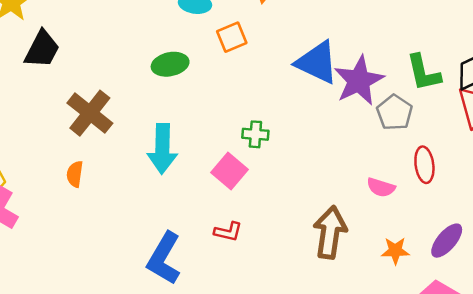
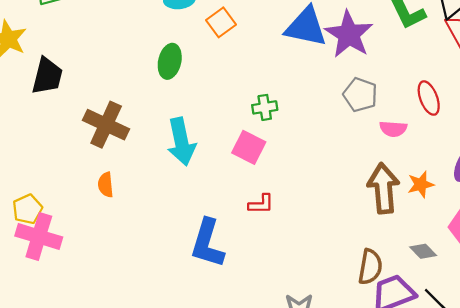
green ellipse: (170, 64) -> (170, 61), turned -52
gray pentagon: (395, 113) -> (360, 95), moved
brown arrow: (330, 232) -> (383, 188), moved

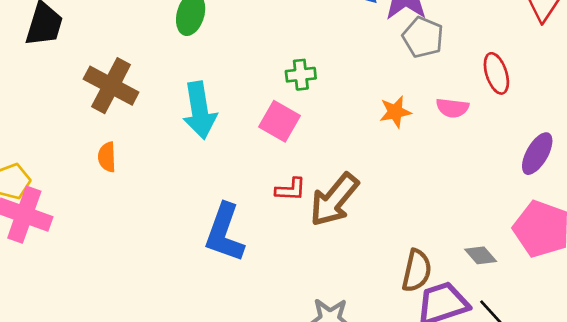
gray pentagon: (360, 95) -> (423, 37), moved
orange star: (421, 184) -> (395, 112), moved
brown arrow: (383, 188) -> (334, 200), moved, turned -138

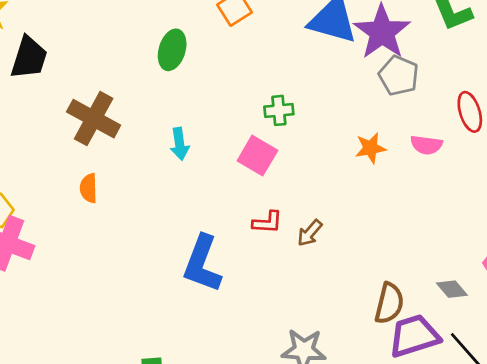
cyan arrow: (200, 110) -> (180, 144), size x0.6
brown arrow: (334, 200) -> (310, 233), size x0.5

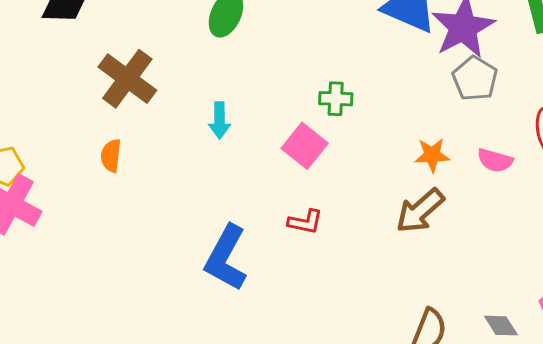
brown arrow: (310, 233) -> (420, 211), moved, size x1.6

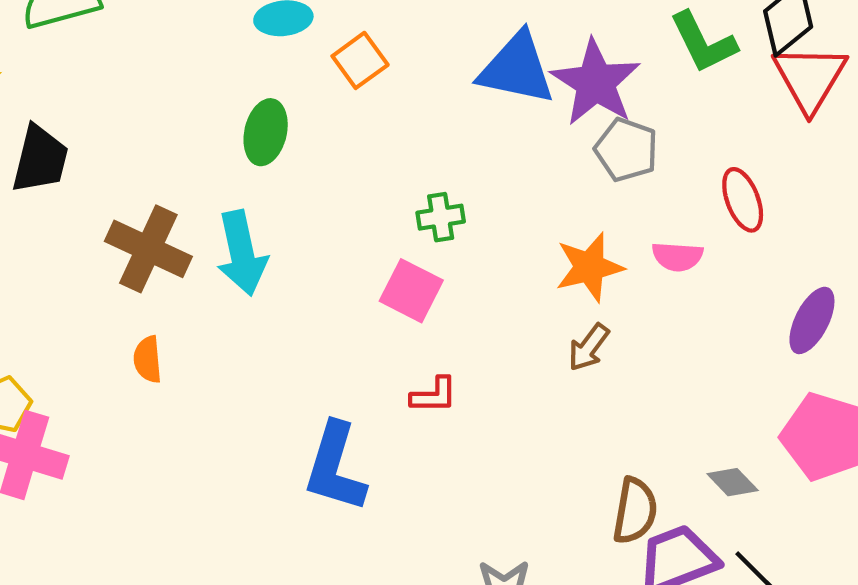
cyan arrow: (220, 120) -> (242, 253), moved, size x1.6
orange star: (432, 155) -> (589, 267), size x1.4
brown arrow: (420, 211) -> (589, 347), size x0.7

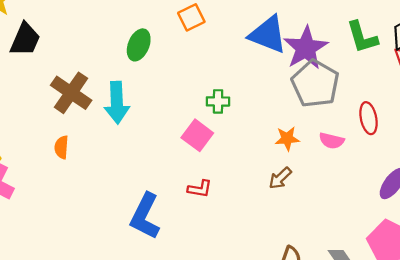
gray pentagon: (626, 150) -> (315, 84), size x1.5
orange star: (589, 267) -> (287, 139), size x0.7

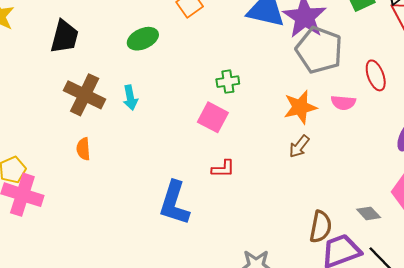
black trapezoid: (25, 39) -> (64, 37), moved
green ellipse: (139, 45) -> (143, 39), turned 52
cyan arrow: (117, 103) -> (130, 98), size x0.6
orange star: (287, 139) -> (300, 107), size x1.4

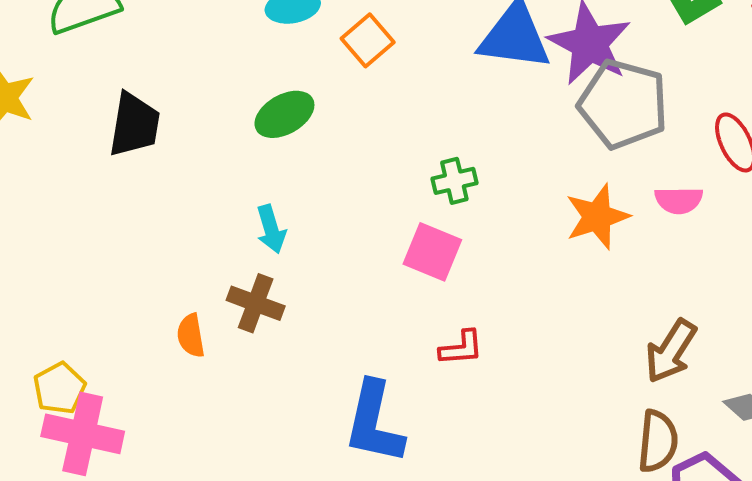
brown cross: (85, 95) -> (256, 303), moved, size x0.7
brown arrow: (299, 146) -> (671, 351), moved, size x1.4

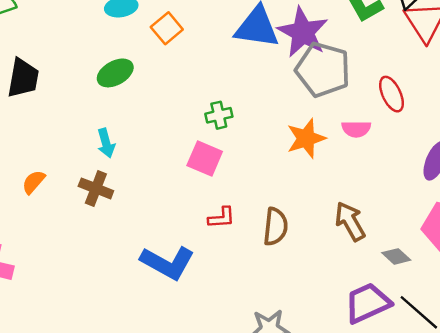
orange semicircle: (191, 336) -> (34, 182), moved, turned 50
brown arrow: (671, 351) -> (350, 221), turned 117
blue L-shape: (374, 423) -> (168, 263), turned -74
brown semicircle: (658, 441) -> (275, 227), moved

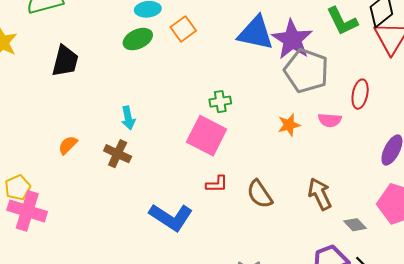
green ellipse: (115, 73) -> (138, 39), moved
red ellipse: (392, 94) -> (360, 94), turned 32
orange star: (306, 138) -> (289, 125), size x0.7
pink square: (205, 159) -> (207, 136), size x1.4
brown semicircle: (275, 227) -> (260, 194), turned 136

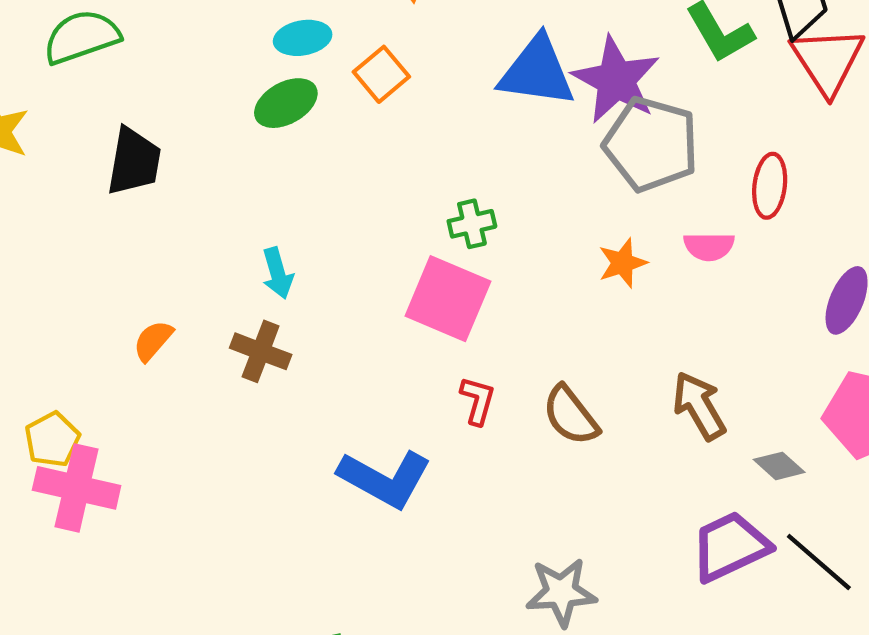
red L-shape: (217, 184) -> (478, 401), turned -70

